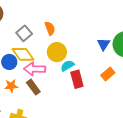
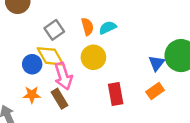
blue triangle: (104, 44) -> (157, 63), moved
cyan semicircle: (67, 66) -> (108, 28), moved
pink arrow: (35, 69) -> (63, 76), turned -115

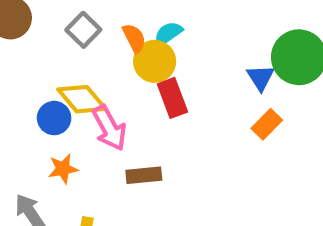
gray square: (54, 30) -> (83, 30), moved
yellow circle: (93, 57) -> (155, 61), moved
red rectangle: (116, 94) -> (172, 98), moved
brown rectangle: (60, 99) -> (144, 175), moved, turned -54

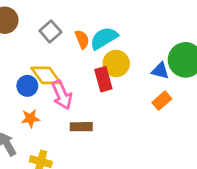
cyan semicircle: (168, 34) -> (104, 38), size x1.5
yellow circle: (155, 61) -> (116, 63), moved
blue triangle: (261, 77) -> (160, 71), turned -48

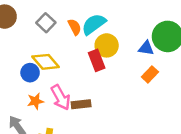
pink arrow: (62, 95) -> (61, 97), moved

